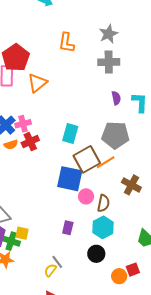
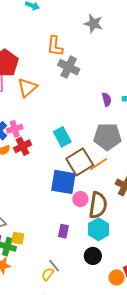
gray star: (109, 34) -> (93, 24), moved, turned -30
gray cross: (109, 62) -> (69, 67), moved, turned 30
cyan rectangle: (70, 134) -> (62, 137), turned -42
brown semicircle: (103, 203) -> (98, 205), size x1.5

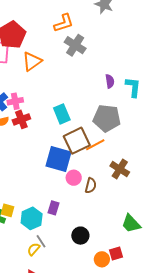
orange L-shape: (55, 46) -> (64, 23), turned -120
brown semicircle: (98, 205) -> (91, 186), size x0.6
cyan hexagon: (99, 229) -> (32, 218), moved

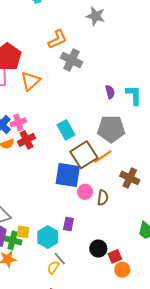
red square: (116, 254) -> (115, 256), moved

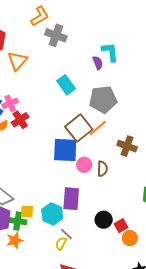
cyan L-shape: (134, 95) -> (110, 52), moved
cyan rectangle: (66, 130) -> (66, 85), moved
purple rectangle: (68, 224) -> (71, 199), size x1.6

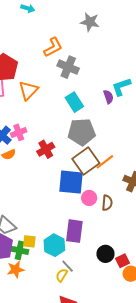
cyan L-shape: (110, 52) -> (121, 87), turned -105
cyan rectangle: (66, 85) -> (74, 102), moved
gray pentagon: (103, 100) -> (82, 132), moved
red cross: (20, 120) -> (46, 149), moved

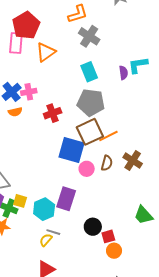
brown semicircle: (107, 203) -> (107, 163), moved
gray line: (68, 266) -> (53, 232), turned -40

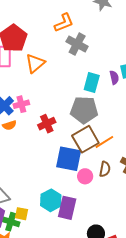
cyan rectangle: (89, 72) -> (92, 83), moved, turned 42
cyan hexagon: (44, 209) -> (51, 200), moved

